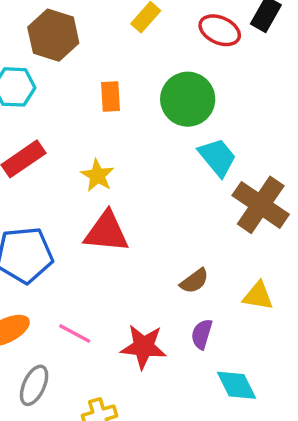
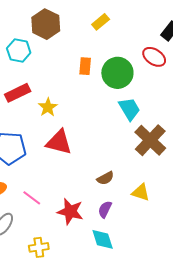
red ellipse: (220, 30) -> (154, 57), moved
orange rectangle: (110, 96) -> (85, 66), moved
yellow star: (97, 175) -> (48, 107), moved
cyan diamond: (237, 385) -> (103, 239), moved

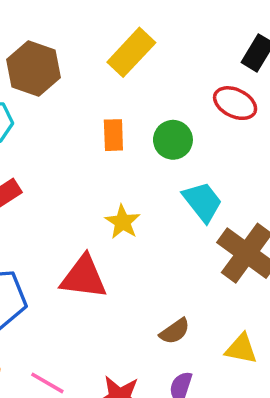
yellow rectangle: (101, 22) -> (131, 52), size x1.5
green circle: (117, 73) -> (173, 140), size x0.7
yellow star: (48, 107) -> (123, 222), moved

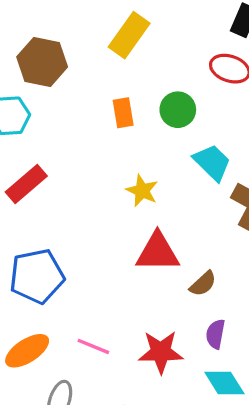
red triangle: (84, 277) -> (158, 252), moved

